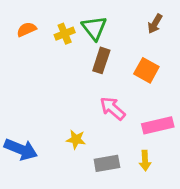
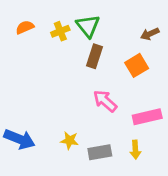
brown arrow: (155, 24) -> (150, 34), moved, turned 36
orange square: (146, 70) -> (137, 65), turned 30
yellow star: (76, 139) -> (70, 140), moved

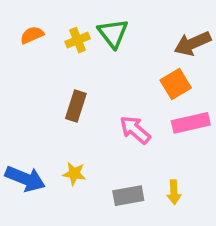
brown arrow: (150, 34) -> (193, 43), size x1.5
brown rectangle: (95, 56) -> (76, 106), moved
pink rectangle: (147, 117) -> (191, 123), moved
yellow star: (70, 140) -> (74, 174), moved

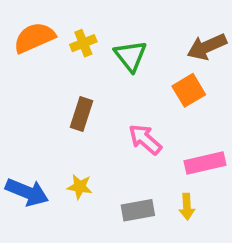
green triangle: (113, 33) -> (131, 56), moved
orange semicircle: (32, 35) -> (34, 38), size x1.6
pink rectangle: (191, 123) -> (205, 163), moved

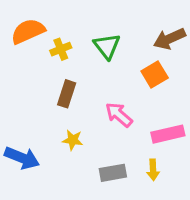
yellow cross: (83, 43) -> (61, 49), moved
yellow star: (80, 187) -> (73, 140), moved

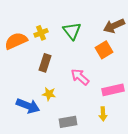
orange semicircle: (28, 31) -> (16, 41), moved
blue arrow: (22, 158) -> (28, 106), moved
gray rectangle: (113, 173) -> (68, 122), moved

